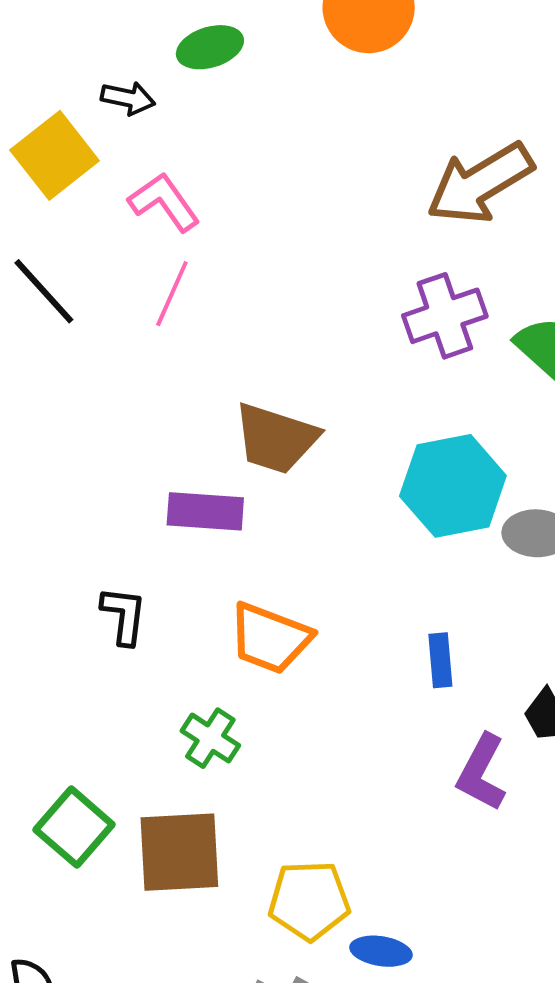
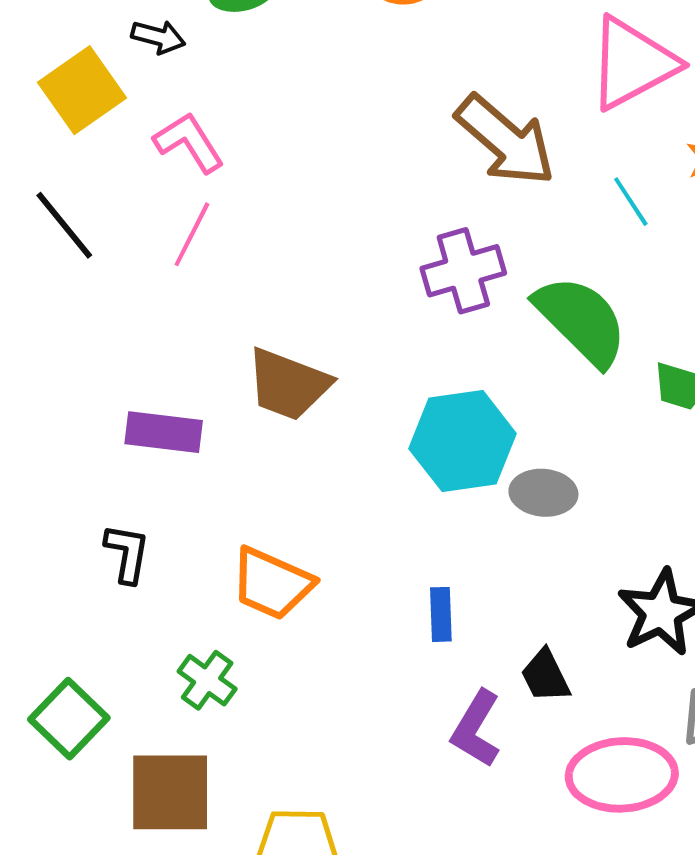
brown arrow: (480, 183) -> (505, 140), turned -111
purple rectangle: (205, 511) -> (164, 432), moved
green square: (74, 827) -> (69, 719), moved

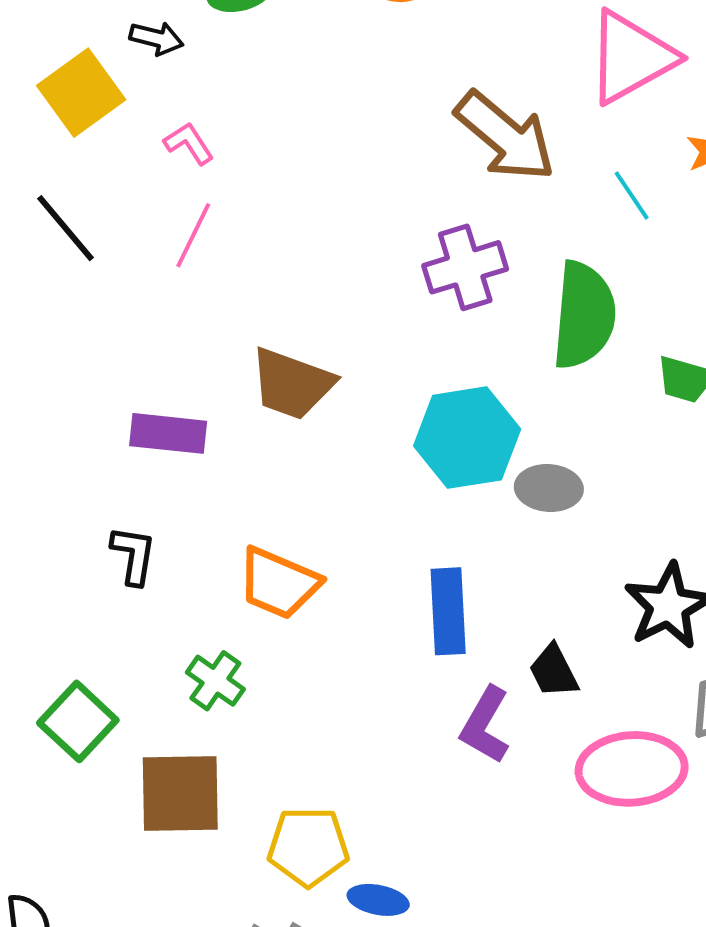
pink L-shape: (189, 142) -> (189, 143), size x0.7
green semicircle: (581, 320) -> (584, 315), turned 51
blue rectangle: (441, 614) -> (448, 611), size x1.6

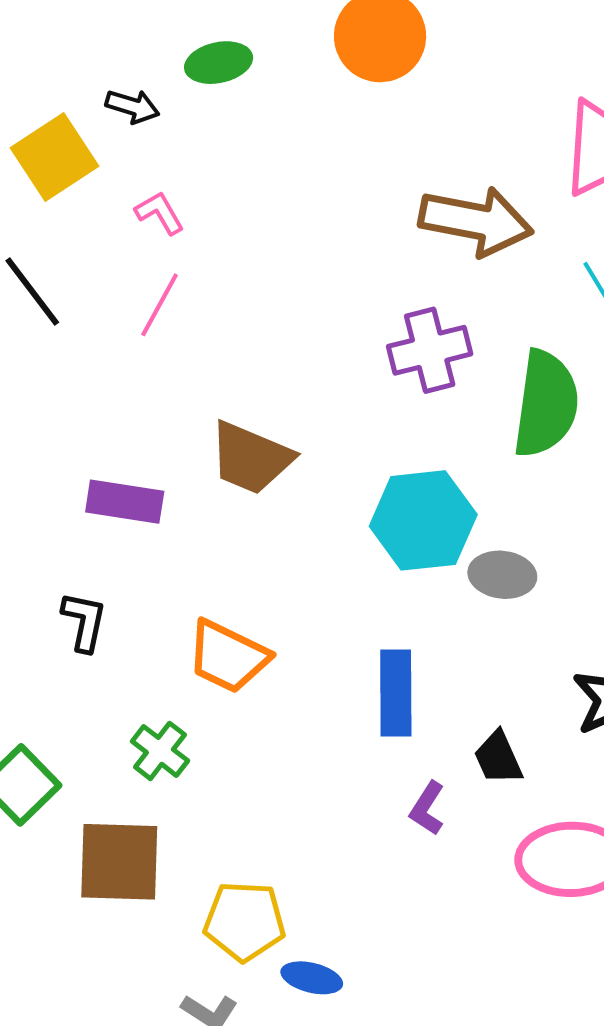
brown arrow: (505, 136) -> (476, 221), turned -32
purple L-shape: (485, 725) -> (427, 808), size x0.7

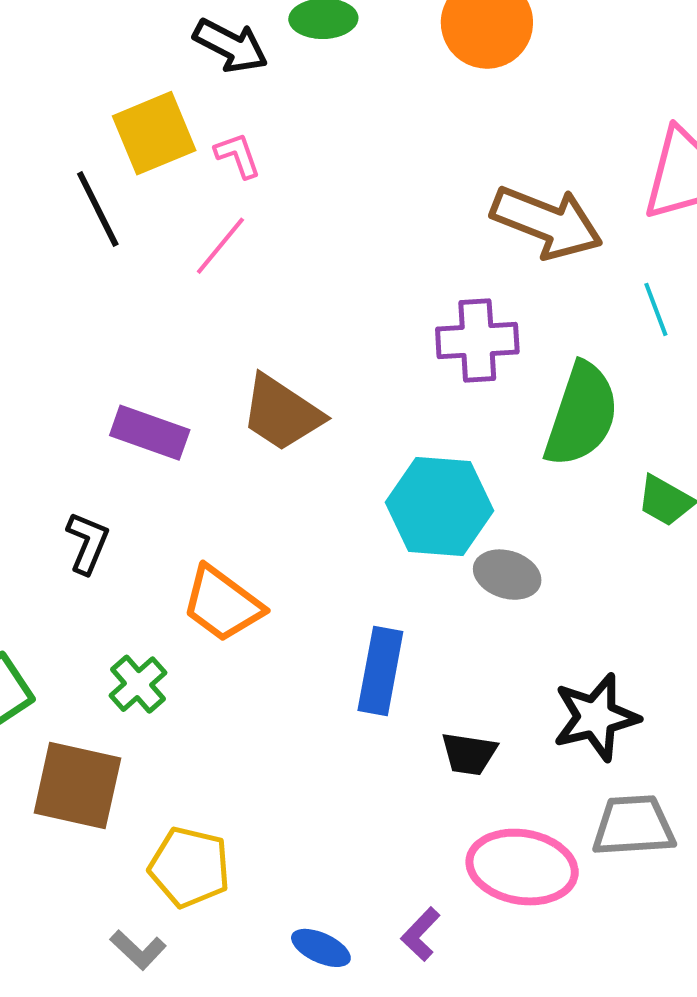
black arrow: (132, 106) -> (231, 46), size x1.4
yellow square: (54, 157) -> (154, 133), moved
black trapezoid: (498, 758) -> (469, 754), turned -68
purple L-shape: (427, 808) -> (421, 934), moved
blue ellipse: (312, 978) -> (321, 948), moved

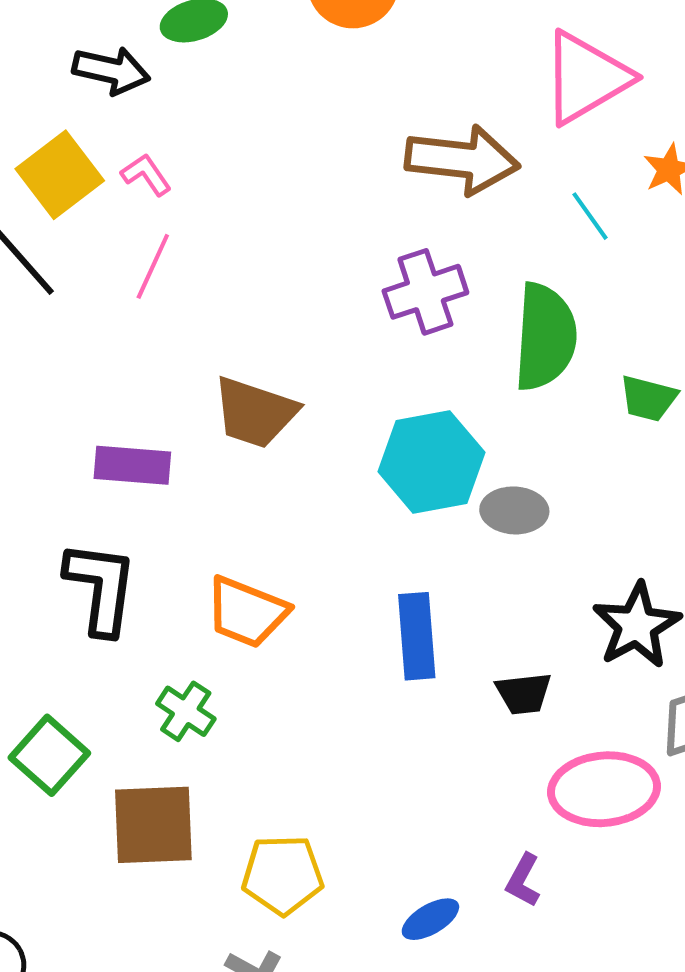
black L-shape: (88, 543) -> (101, 588), size x1.6
blue ellipse: (321, 948) -> (430, 919), turned -40

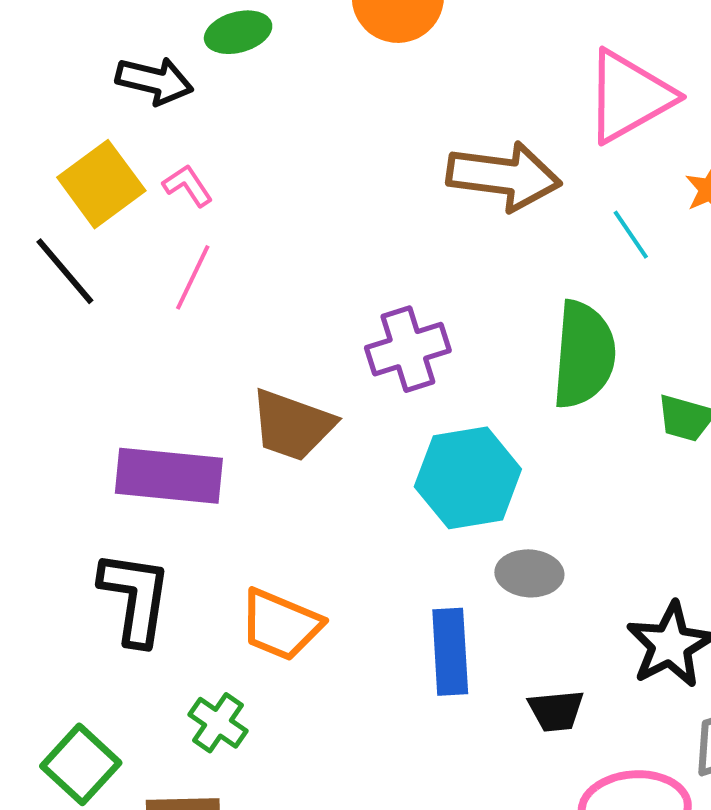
purple cross: (425, 292) -> (408, 349), moved
purple rectangle: (132, 465) -> (169, 476), size x1.4
gray ellipse: (514, 510) -> (529, 573), moved

